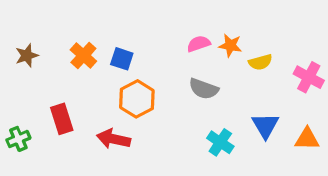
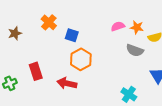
orange cross: (83, 55) -> (49, 22), moved
gray semicircle: (204, 89) -> (135, 50), moved
cyan cross: (220, 142) -> (129, 94), moved

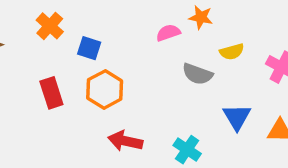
orange star: (137, 27) -> (201, 17), moved
red rectangle: (36, 71) -> (51, 93), moved
red arrow: (67, 83) -> (125, 141), moved

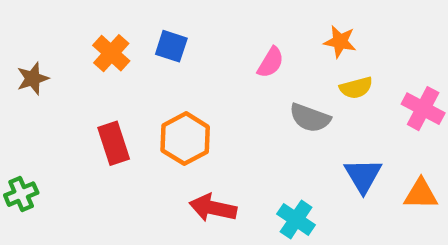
orange star: (201, 17) -> (340, 42), moved
pink semicircle: (168, 33) -> (271, 62), turned 140
blue square: (89, 48) -> (171, 46), moved

